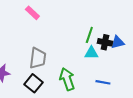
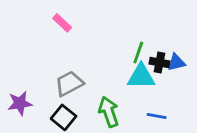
cyan triangle: (91, 53) -> (141, 77), size x1.5
gray trapezoid: (38, 58) -> (69, 84), turned -125

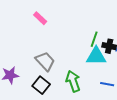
gray trapezoid: (69, 84) -> (45, 61), turned 75

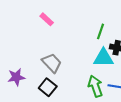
green line: (94, 39) -> (100, 31), moved
green arrow: (73, 81) -> (95, 86), moved

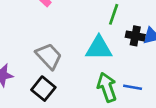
cyan triangle: (103, 58) -> (99, 48), moved

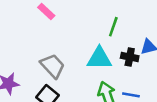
black cross: (135, 36) -> (130, 57), moved

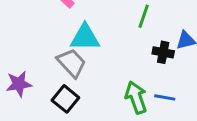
cyan triangle: (99, 58) -> (85, 37), moved

